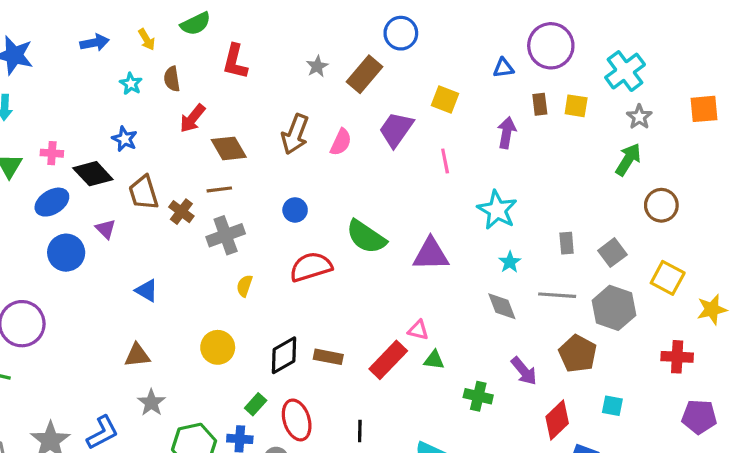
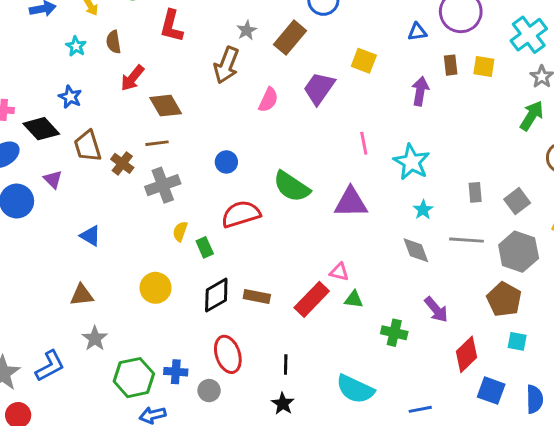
brown arrow: (295, 134) -> (226, 65), moved
pink line: (445, 161) -> (364, 143), moved
brown pentagon: (578, 354) -> (504, 299), moved
green rectangle: (256, 404) -> (205, 247), moved, turned -66

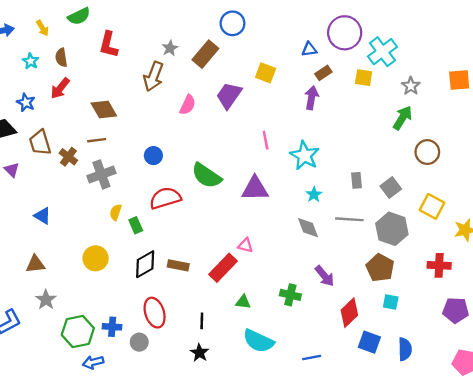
cyan cross: (529, 35) -> (382, 52), moved
brown rectangle: (451, 65) -> (323, 73), moved, turned 63
red arrow: (132, 78) -> (60, 88), moved
green triangle: (354, 299) -> (243, 302), moved

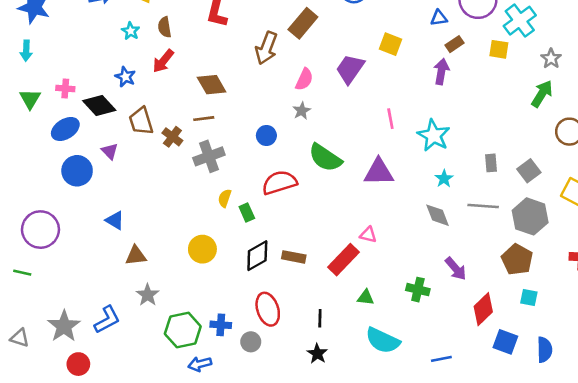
gray star: (170, 48) -> (302, 111), moved
brown rectangle: (205, 54) -> (303, 23), moved
blue triangle: (42, 216) -> (115, 220), moved

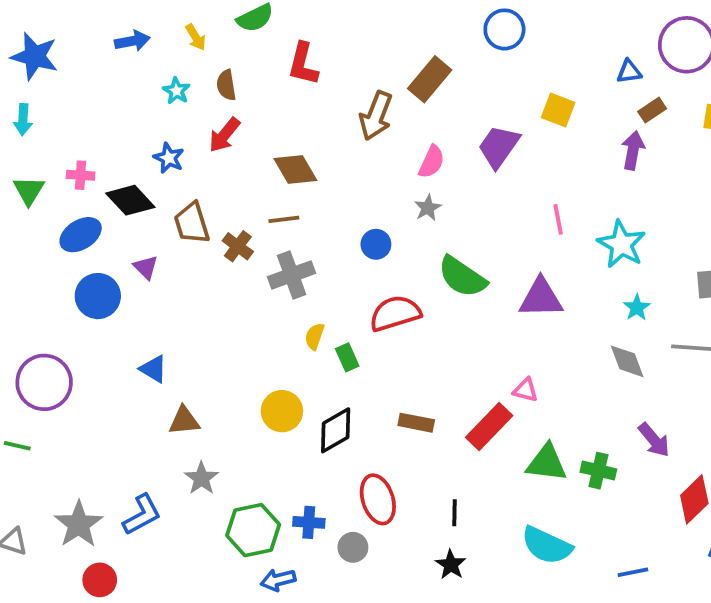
black diamond: (257, 256) -> (336, 430), moved
green triangle: (366, 297) -> (547, 463), moved, size x1.6

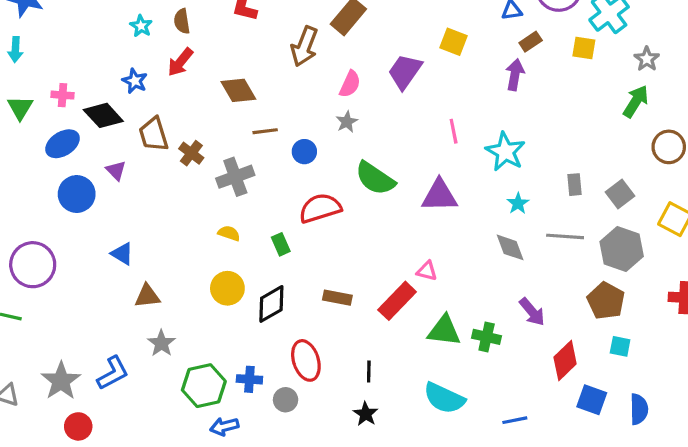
brown line: (284, 219) -> (265, 131), moved
yellow semicircle: (315, 336) -> (229, 233), moved, turned 90

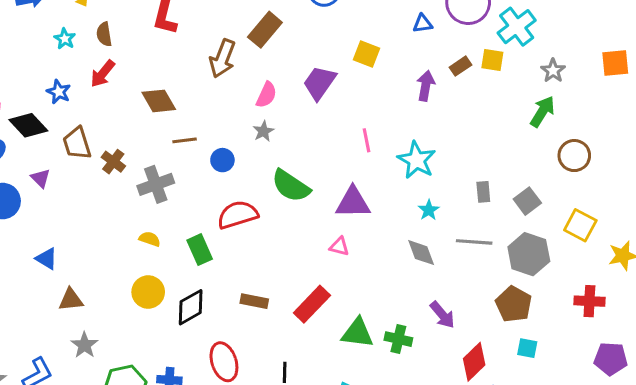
brown rectangle: (531, 42) -> (461, 66), moved
green rectangle: (281, 244) -> (200, 250), size x1.4
pink triangle: (427, 271) -> (339, 247), moved

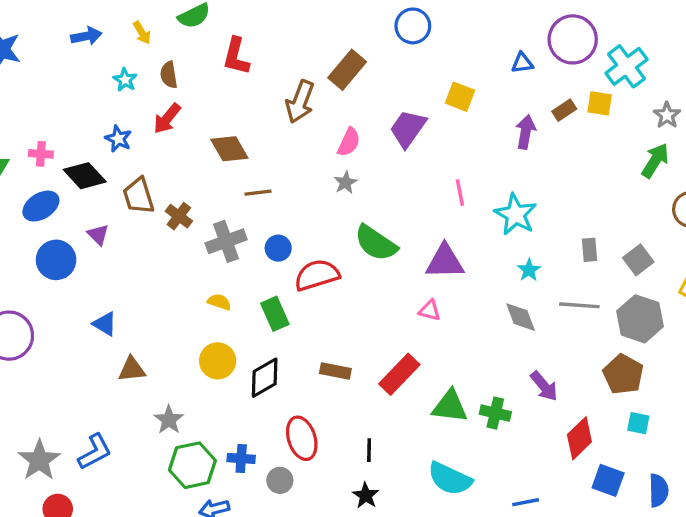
blue circle: (222, 160) -> (278, 248), moved
gray star: (84, 345) -> (169, 420), moved

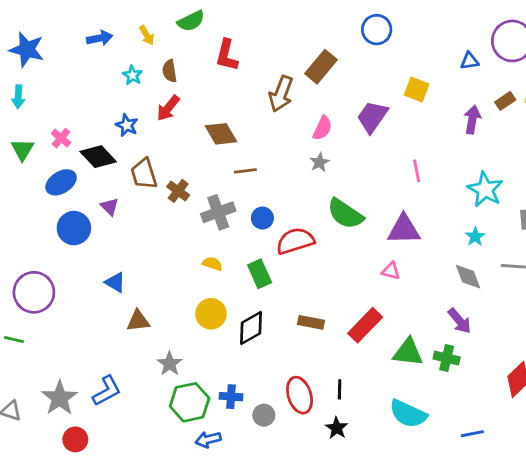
pink cross: (41, 154) -> (61, 138), turned 36
cyan star: (515, 214) -> (485, 189), moved
purple arrow: (544, 386) -> (459, 321), moved
red ellipse: (302, 438) -> (300, 395), moved

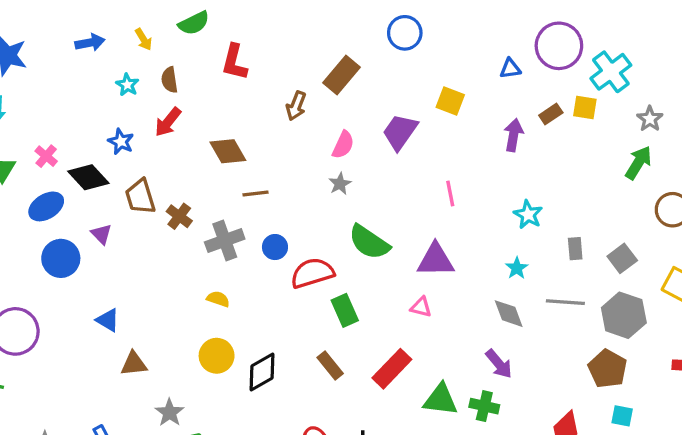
brown arrow: (281, 94) -> (296, 106), size x0.7
cyan star: (485, 189) -> (528, 215), size x0.7
green rectangle: (260, 274) -> (345, 310), moved
brown rectangle: (311, 322) -> (330, 365), turned 40

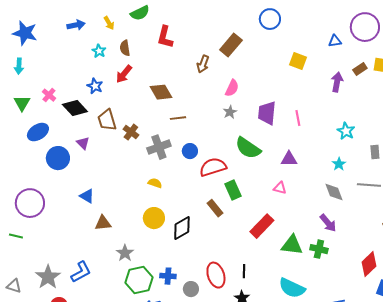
purple trapezoid: (400, 132) -> (267, 113), moved, turned -30
blue ellipse: (46, 206) -> (38, 132), moved
purple triangle: (436, 260) -> (289, 159), size x0.7
brown rectangle: (330, 365) -> (215, 208), moved

